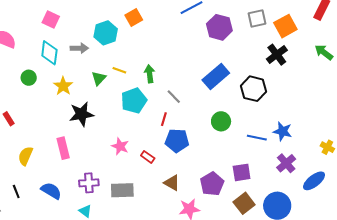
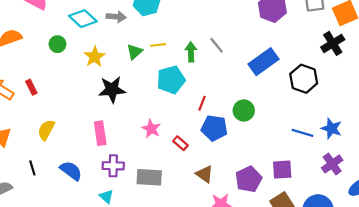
cyan diamond: (49, 53) -> (83, 19), turned -60
yellow line: (119, 70) -> (158, 45), turned -32
gray line: (174, 97) -> (217, 45), moved
green circle: (221, 121) -> (244, 110), moved
pink rectangle: (63, 148) -> (100, 133), moved

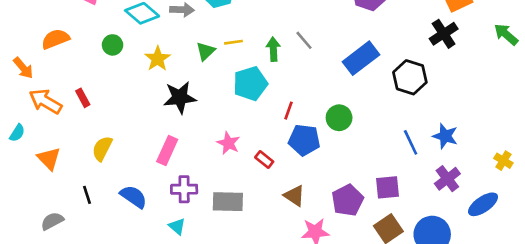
pink rectangle: (100, 133) -> (167, 150), turned 35
blue line: (302, 133) -> (411, 142), turned 50

